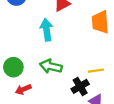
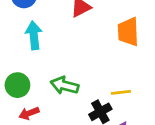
cyan arrow: (47, 30) -> (34, 35), moved

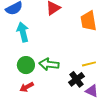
green circle: (17, 85) -> (26, 65), moved

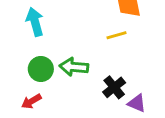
yellow line: (89, 64) -> (117, 35), moved
red arrow: (27, 87) -> (31, 101), moved

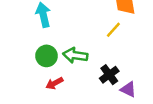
yellow line: (117, 35) -> (113, 30), turned -35
red arrow: (31, 101) -> (55, 83), moved

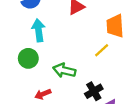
green circle: (46, 56) -> (28, 58), moved

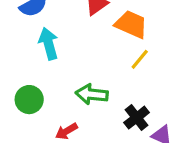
orange trapezoid: (115, 26) -> (131, 24), moved, turned 125
green circle: (28, 58) -> (29, 100), moved

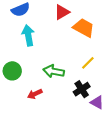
yellow line: (140, 59) -> (88, 63), moved

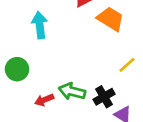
yellow line: (88, 63) -> (127, 65), moved
green arrow: (54, 71) -> (72, 91), moved

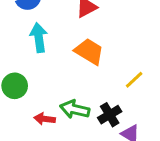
orange trapezoid: (111, 19) -> (89, 51), moved
red arrow: (44, 100) -> (45, 119), turned 30

